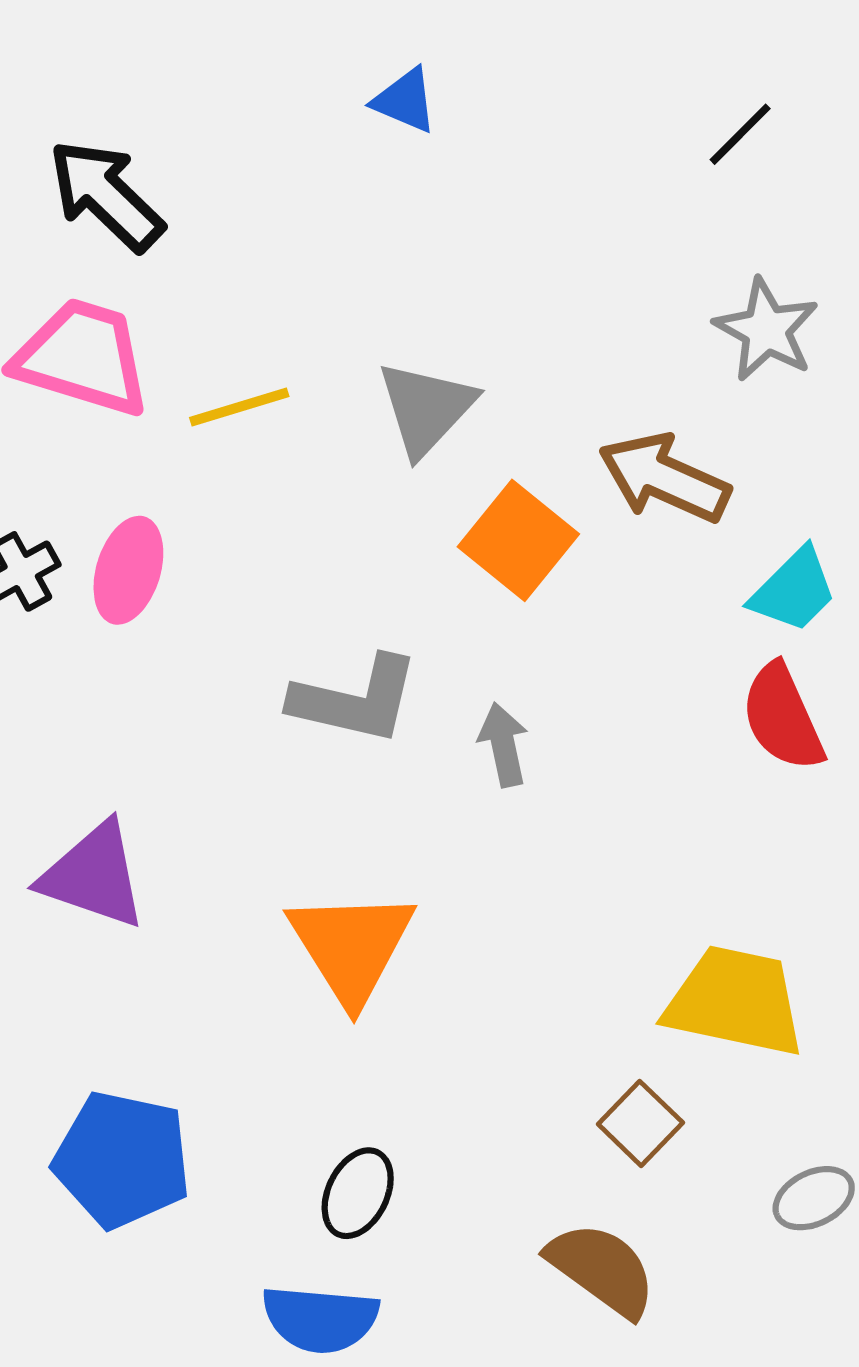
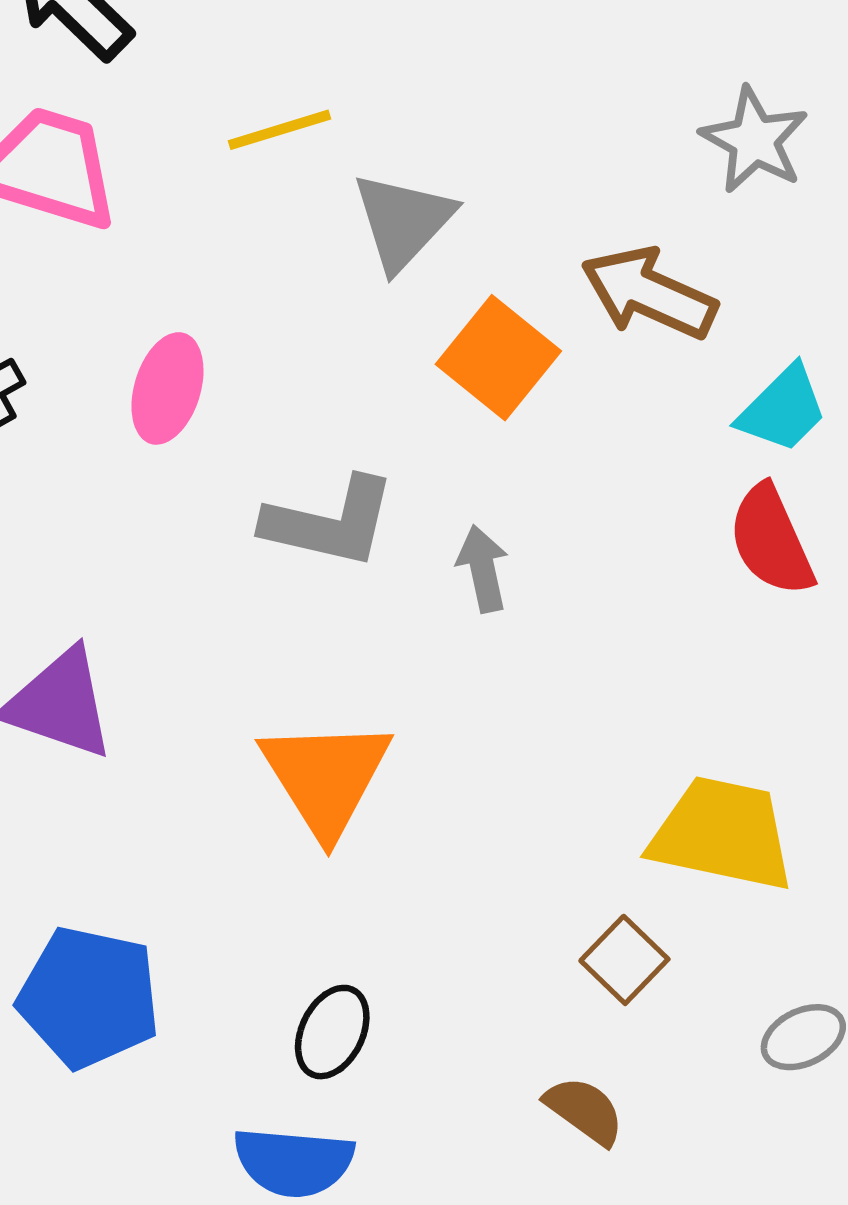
yellow line: (239, 407) -> (279, 130), moved
pink ellipse: (128, 570) -> (167, 388), moved
brown semicircle: (602, 1269) -> (585, 1111), size x0.7

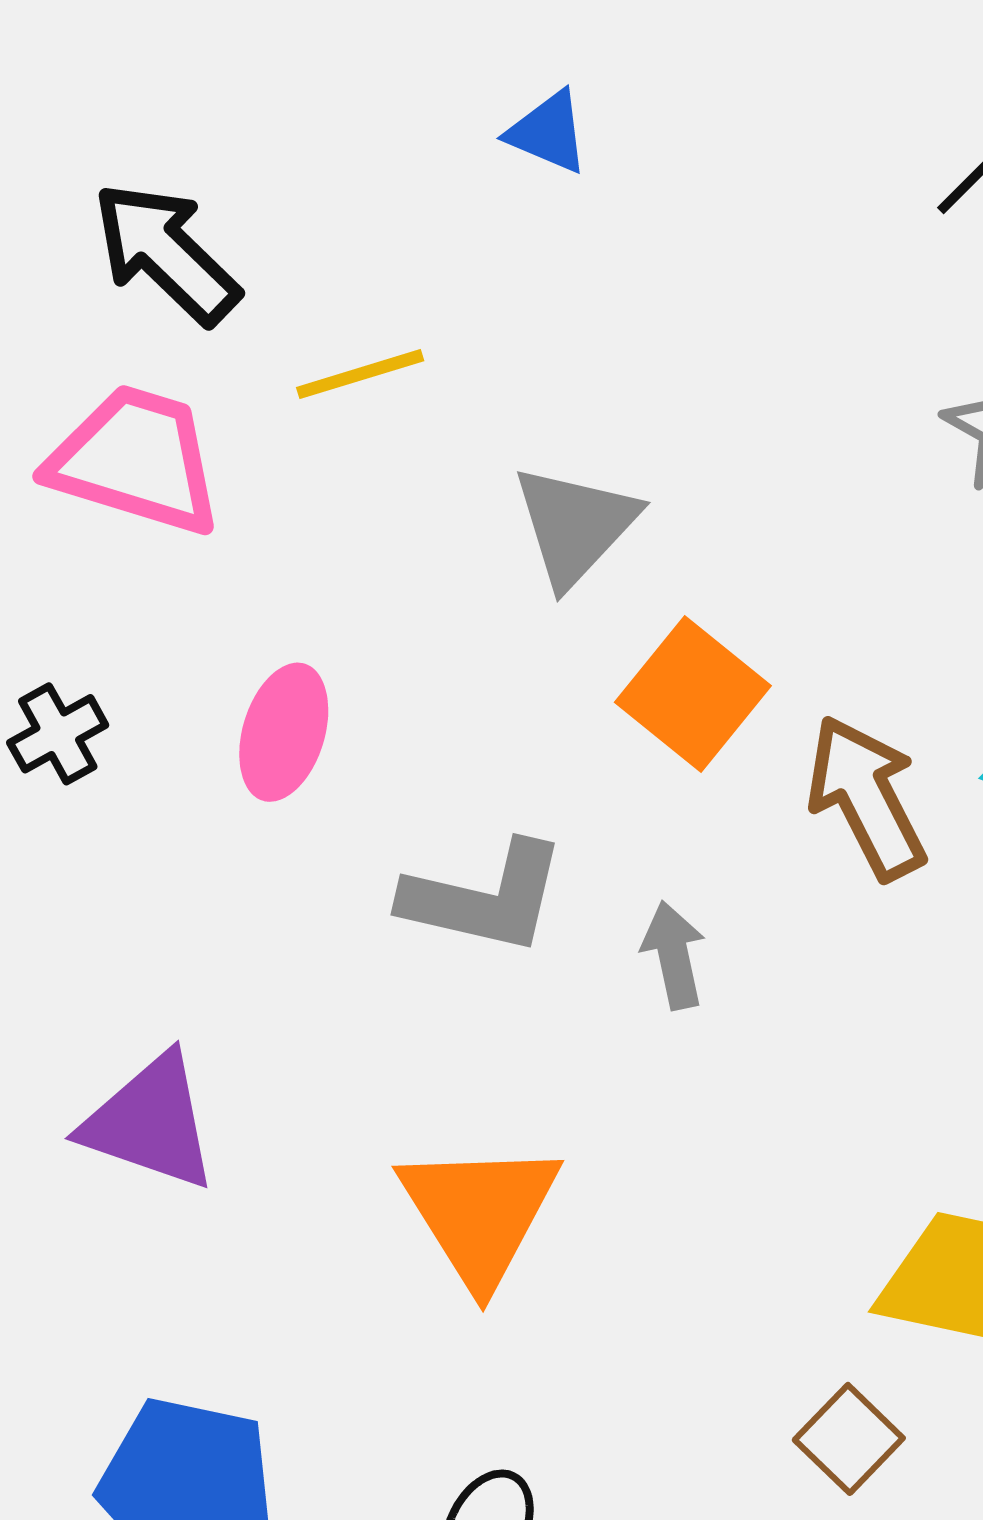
yellow line: (279, 130) -> (360, 374), moved
brown arrow: (649, 293) -> (866, 797), moved, turned 39

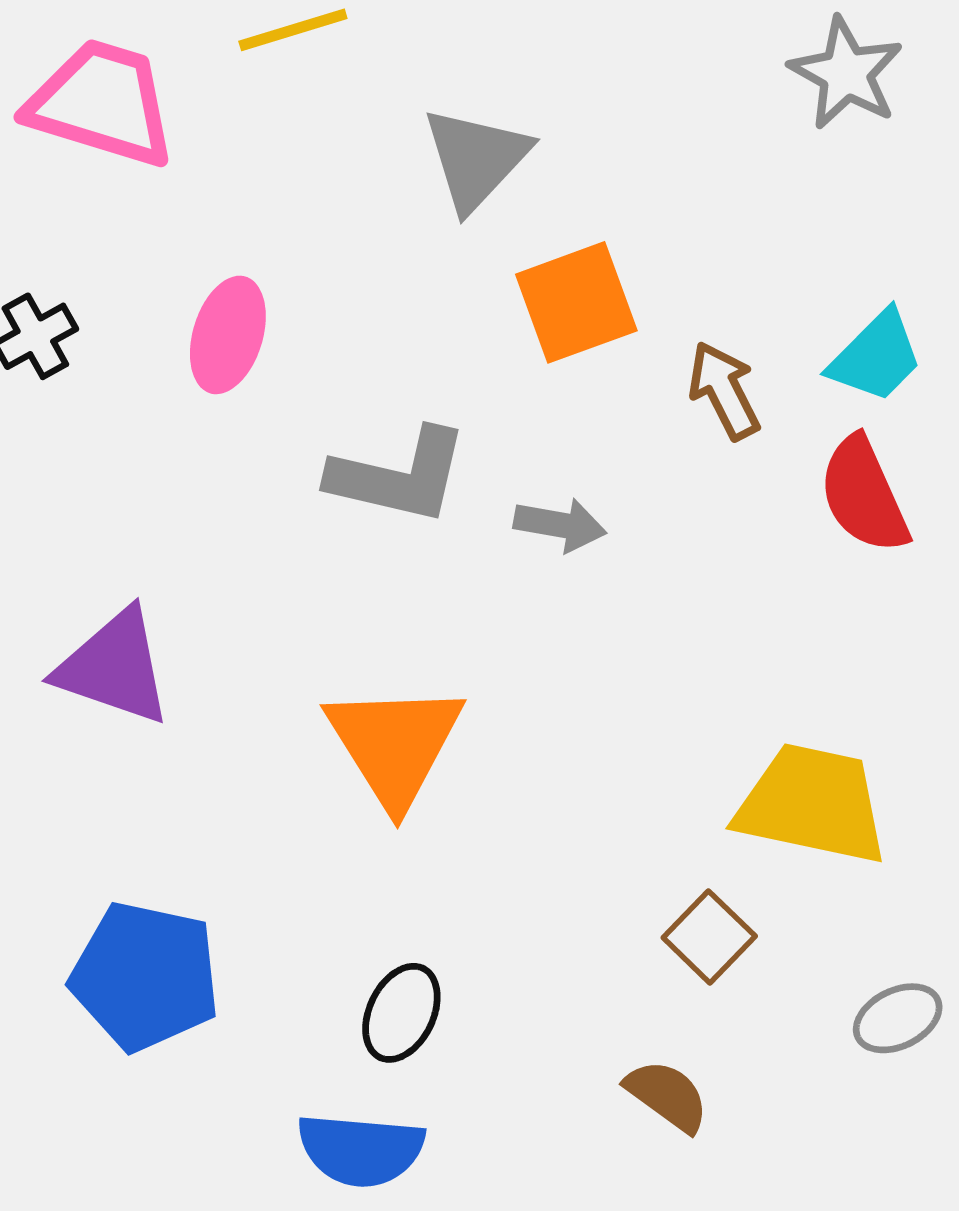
orange square: (693, 694) -> (576, 302), turned 31
brown arrow: (866, 797) -> (724, 391), size x0.7
gray arrow: (674, 955) -> (560, 525), turned 112

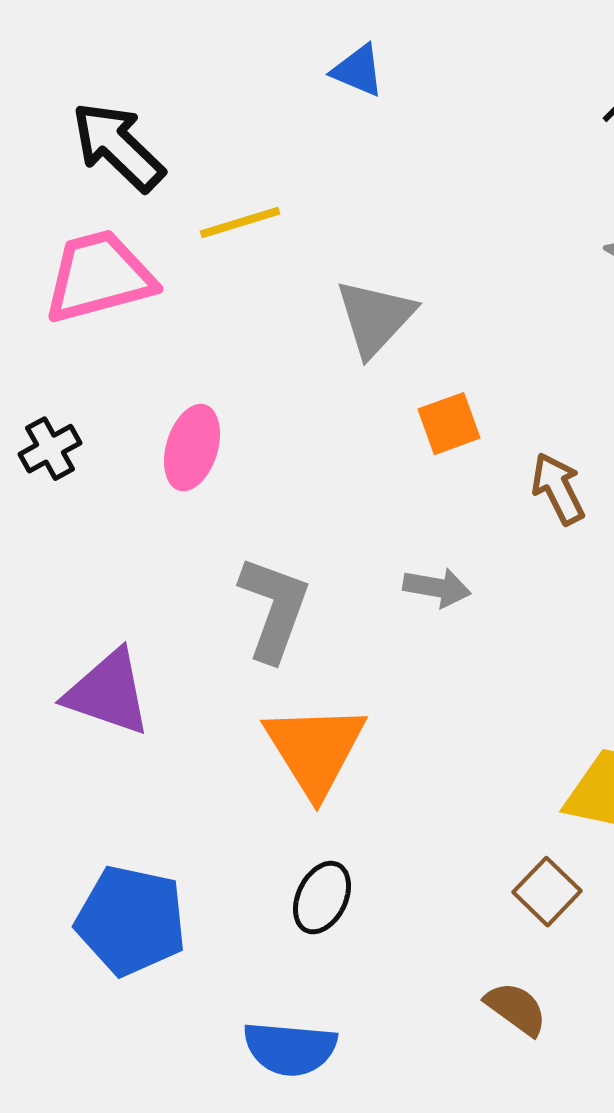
pink trapezoid: (102, 103) -> (99, 277), turned -32
orange square: (576, 302) -> (449, 424), size x0.7
gray L-shape: (399, 476) -> (274, 609), moved, turned -83
black ellipse: (401, 1013) -> (322, 898), moved

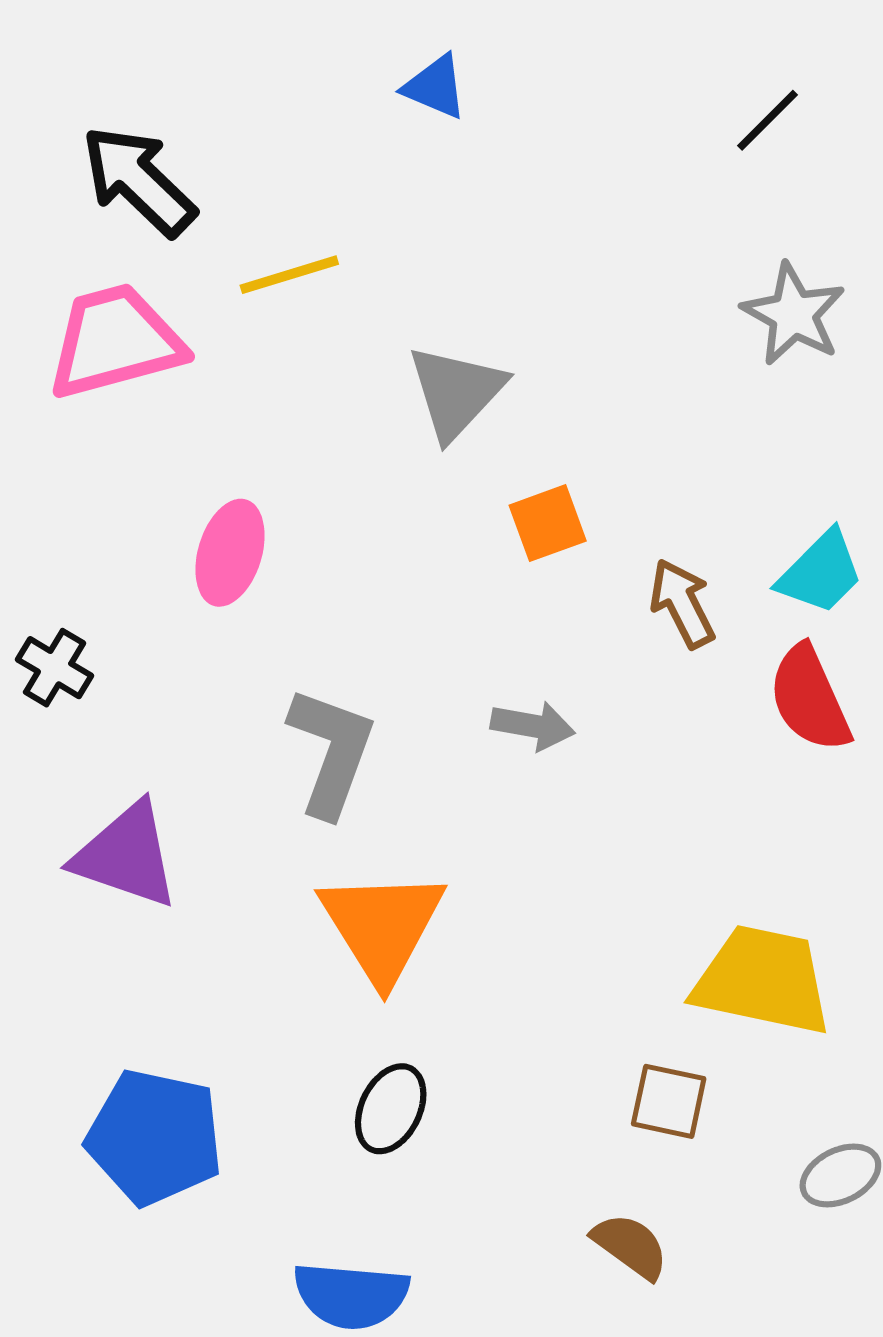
black cross: (50, 449) -> (55, 668), moved, turned -30
brown square: (547, 892) -> (669, 1101), turned -32

